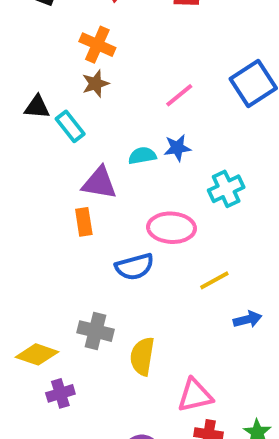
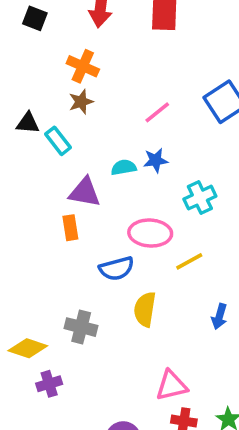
yellow line: (214, 280) -> (189, 261), moved
blue arrow: (248, 319) -> (219, 316), turned 120
yellow semicircle: (142, 356) -> (145, 309), moved

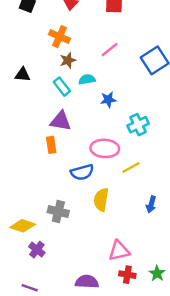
brown star: (81, 102) -> (68, 60), moved
pink line: (157, 112) -> (109, 50), moved
cyan rectangle: (58, 141) -> (62, 87), moved
cyan semicircle: (124, 167) -> (87, 79), moved
purple cross: (49, 384) -> (37, 250), turned -35

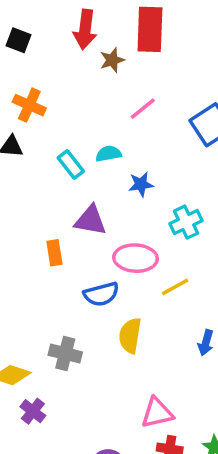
orange cross: (59, 37) -> (29, 105), moved
brown star: (68, 60) -> (112, 60), moved
purple triangle: (61, 121) -> (90, 220), moved

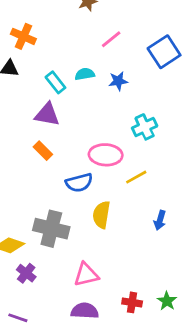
blue star: (141, 184) -> (118, 81), moved
purple triangle: (90, 220) -> (47, 114), moved
orange rectangle: (54, 253) -> (43, 151), turned -36
gray cross: (65, 354) -> (51, 229), size x1.4
pink triangle: (157, 413) -> (86, 275), moved

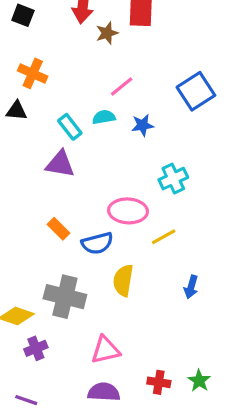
pink line: (111, 39) -> (122, 86), moved
orange rectangle: (43, 151) -> (59, 229), moved
purple cross: (26, 273) -> (36, 348), turned 30

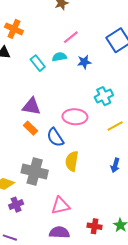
purple triangle: (60, 164) -> (32, 106), moved
yellow line: (164, 237) -> (115, 126), moved
blue semicircle: (97, 243) -> (55, 137), turned 72

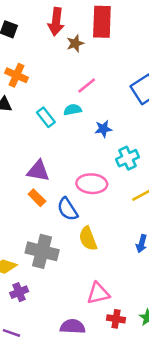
blue star: (84, 62) -> (103, 129), moved
yellow semicircle: (72, 161) -> (88, 239), turned -30
pink triangle: (60, 206) -> (98, 293), moved

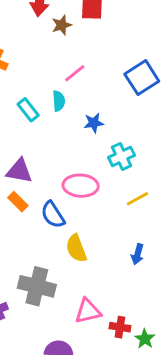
cyan semicircle: (73, 110) -> (59, 101), turned 96
gray cross: (42, 251) -> (37, 286), moved
red cross: (116, 319) -> (120, 327), moved

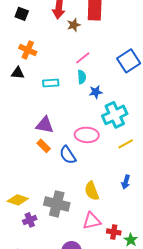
cyan semicircle: (59, 101) -> (82, 77), moved
cyan rectangle: (28, 110) -> (51, 83), turned -56
cyan cross: (121, 156) -> (115, 115), size x1.4
yellow semicircle: (76, 248) -> (92, 191), moved

